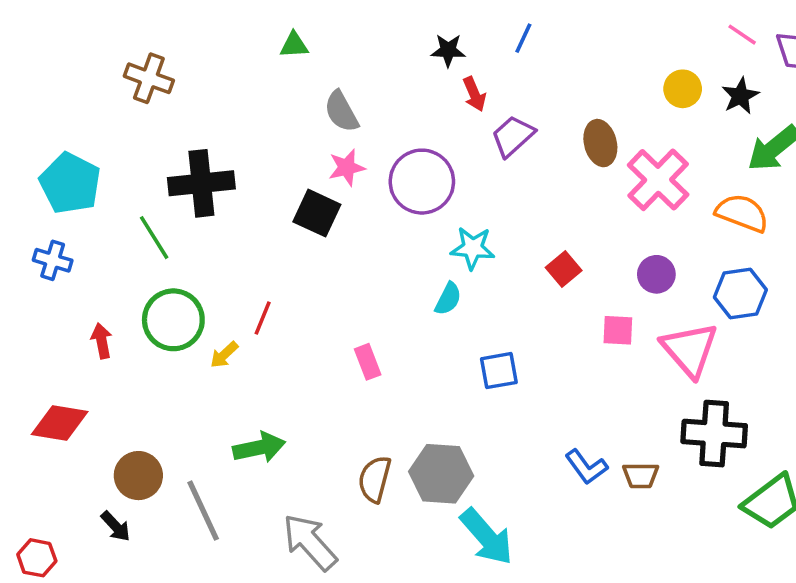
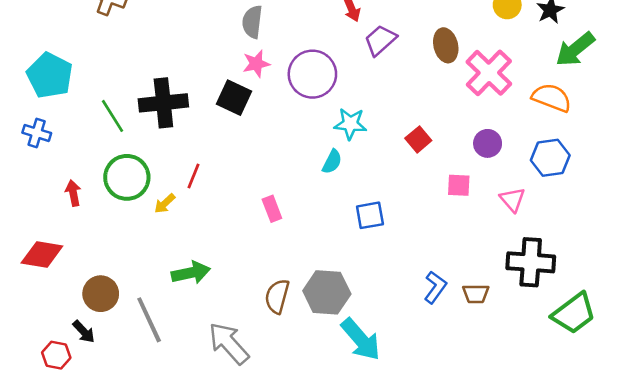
gray semicircle: (341, 112) -> (252, 22), turned 36
black cross: (201, 183) -> (163, 103), moved
pink triangle: (690, 350) -> (512, 200), size x0.6
blue L-shape: (586, 467) -> (435, 287), turned -108
red hexagon: (37, 558) -> (56, 355), moved

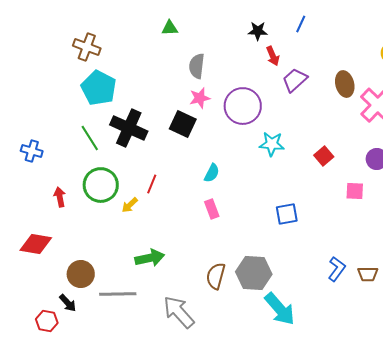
cyan pentagon: (50, 75) -> (99, 88), moved
black cross: (163, 103) -> (129, 128), turned 30
cyan semicircle: (332, 162) -> (212, 173), moved
gray line: (149, 320) -> (118, 294), turned -66

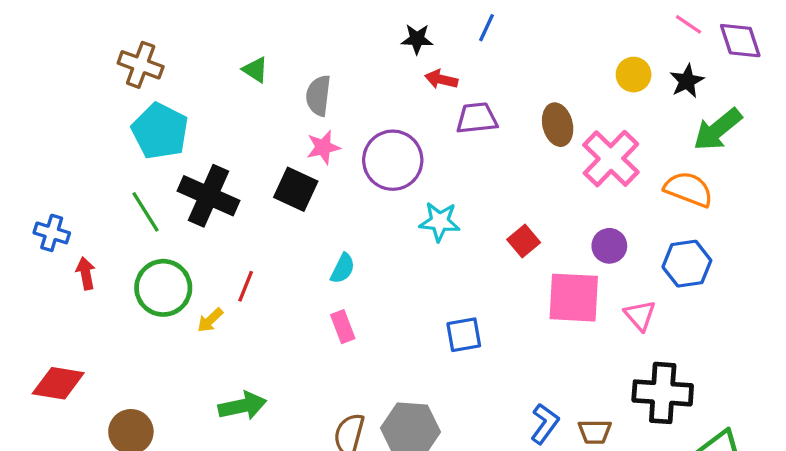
green triangle: (170, 28) -> (255, 70), moved, turned 36
red arrow: (273, 56) -> (441, 79), turned 126
purple trapezoid: (295, 80) -> (477, 118), turned 36
pink square: (355, 191) -> (574, 298), size x1.8
red arrow: (60, 197) -> (86, 273), moved

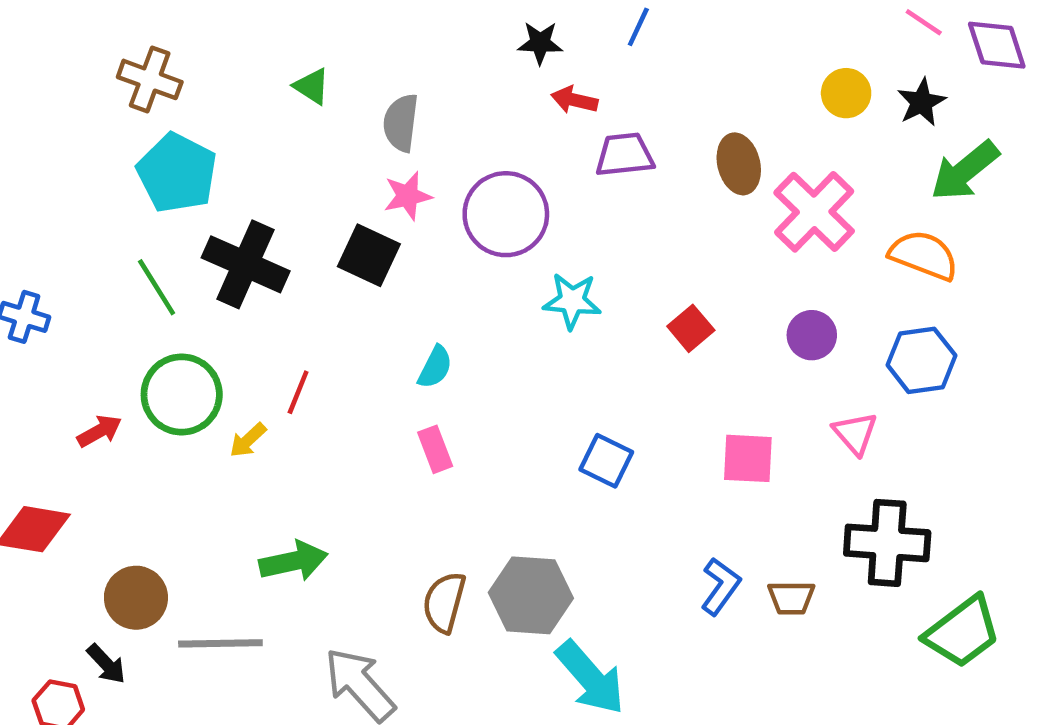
red arrow: (86, 273) -> (99, 431), moved, turned 72
pink square: (574, 298) -> (748, 458), moved, size x0.7
blue square: (464, 335) -> (606, 461), turned 36

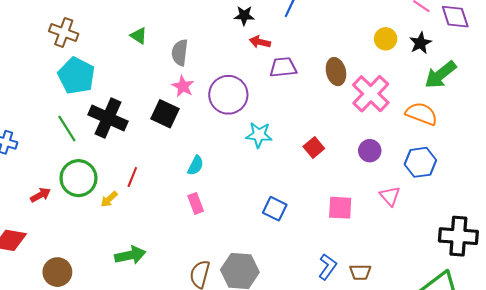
pink star: (408, 196) -> (183, 86), turned -30
black cross: (887, 543) -> (458, 236), moved

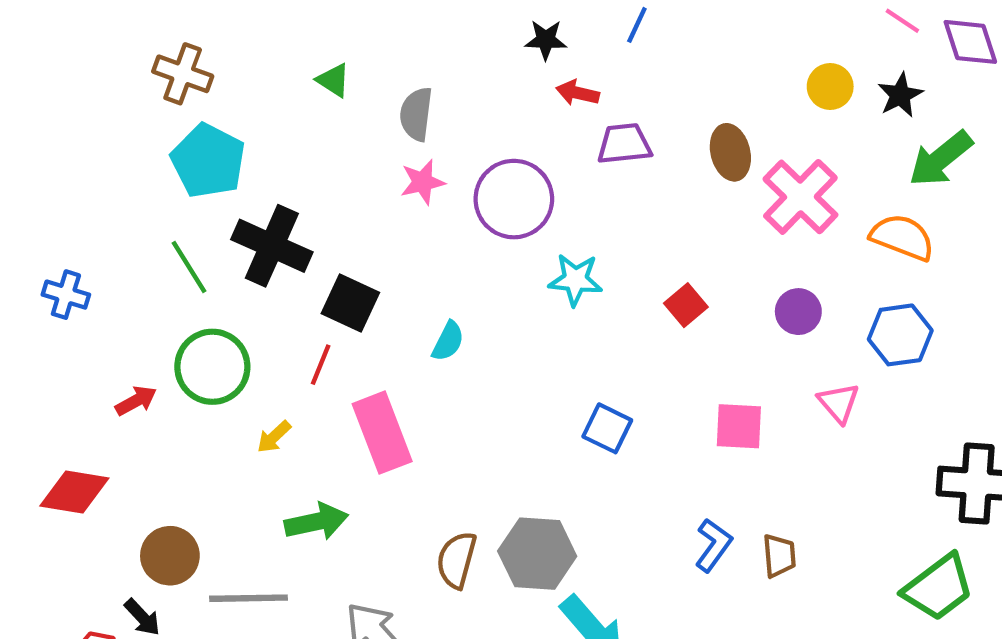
pink star: (183, 86) -> (423, 182), turned 30
black square: (165, 114) -> (350, 303), moved
yellow arrow: (109, 199) -> (274, 437), moved
pink rectangle: (196, 203) -> (382, 433), moved, size x1.8
brown trapezoid: (360, 272) -> (779, 556), turned -95

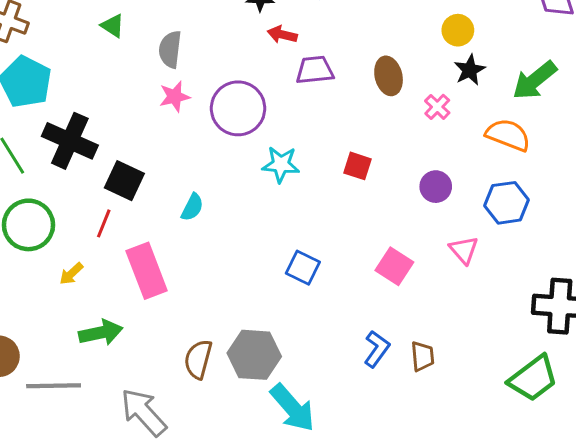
black star: (900, 95) -> (470, 70), moved
pink cross: (800, 197) -> (437, 107), size x0.5
red square: (686, 305) -> (358, 166), moved, turned -32
pink square: (739, 426) -> (394, 266), turned 30

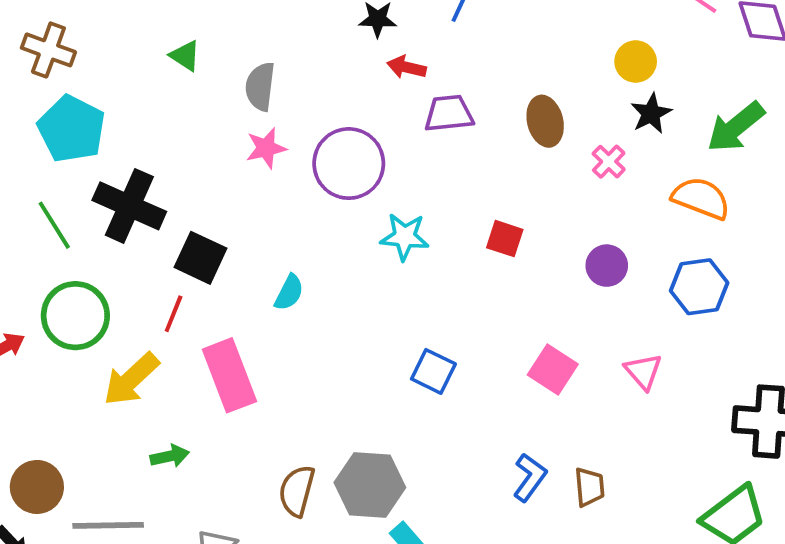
pink triangle: (464, 250) -> (643, 371), moved
yellow arrow: (71, 274) -> (131, 379), size x1.8
green arrow: (101, 333) -> (170, 456), size x0.7

